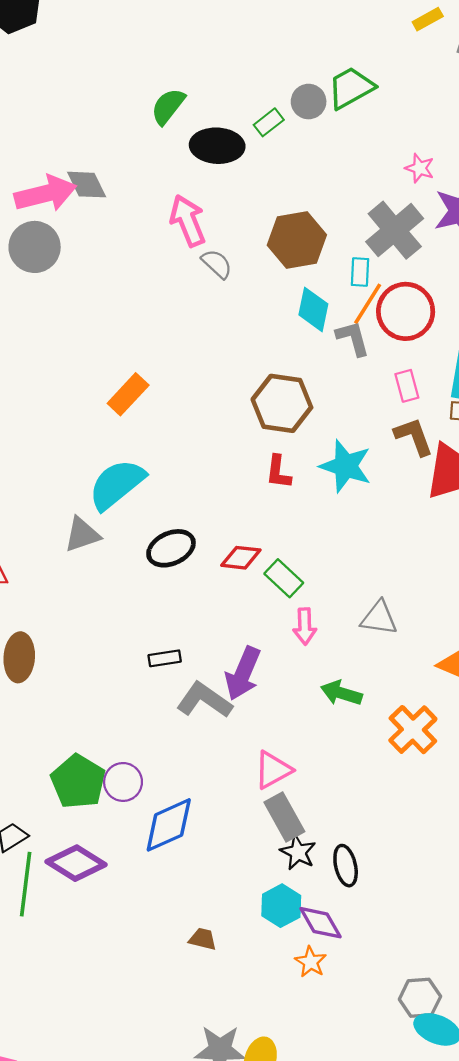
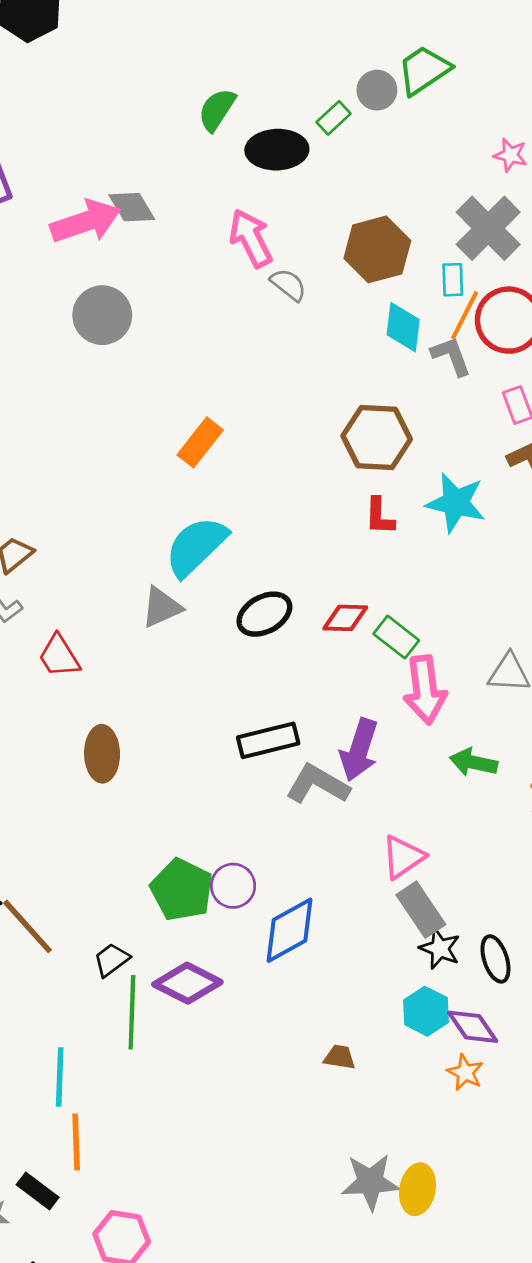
gray circle: (35, 247) -> (102, 315), moved
pink arrow: (305, 626) -> (425, 690), size x1.6
black rectangle: (165, 658) -> (268, 740), size x1.6

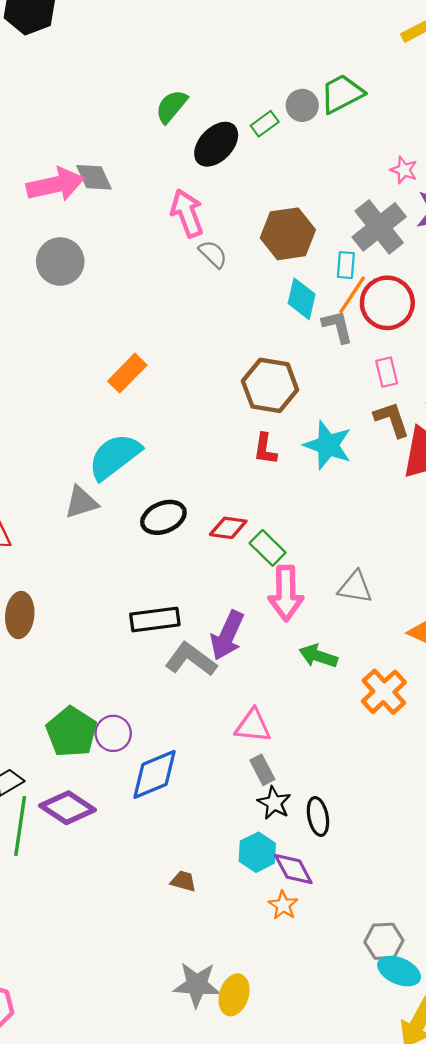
black ellipse: (277, 150) -> (216, 144), turned -51
pink triangle: (403, 857) -> (253, 726), turned 33
gray rectangle: (421, 910) -> (262, 770), size x0.7

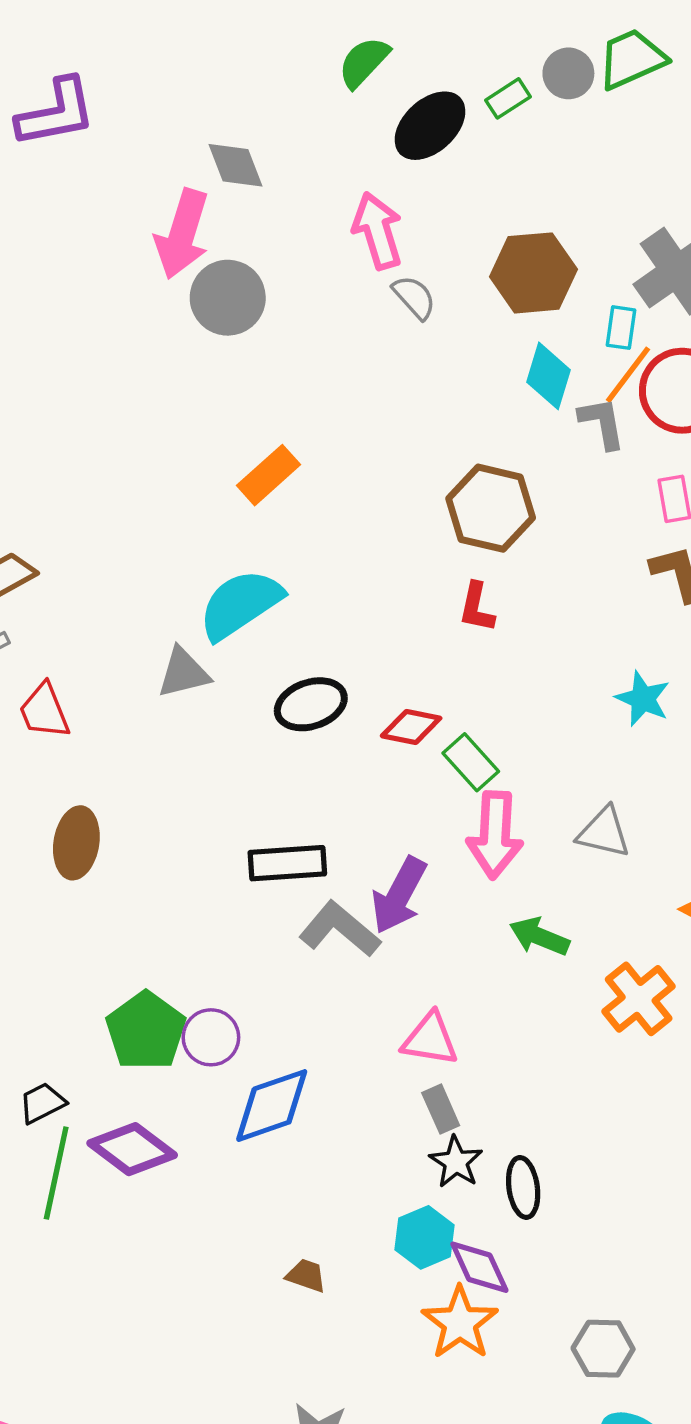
pink arrow: (55, 185) -> (182, 234), moved, turned 116
gray circle: (60, 262) -> (228, 298), moved
cyan star: (328, 445) -> (643, 699), moved, size x0.7
orange star: (283, 905) -> (460, 1323), size x1.6
gray hexagon: (384, 941) -> (603, 1349), moved

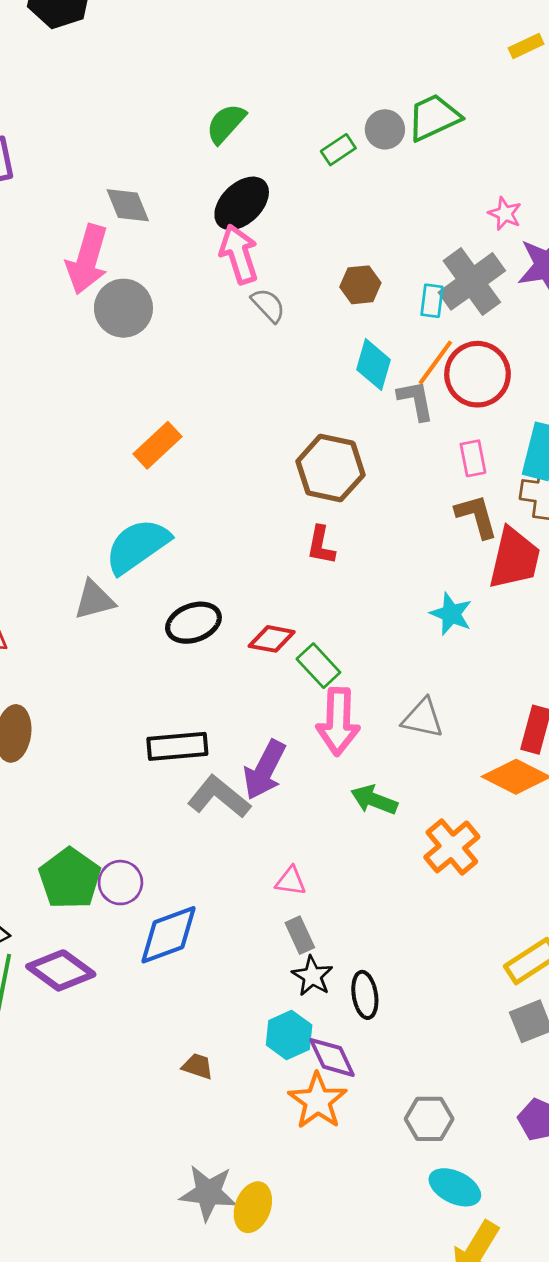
black ellipse: (430, 126) -> (242, 203), moved
brown hexagon: (533, 273) -> (360, 285), size x0.6
cyan rectangle: (621, 328) -> (432, 301), moved
pink triangle: (430, 1039) -> (291, 881), size x0.7

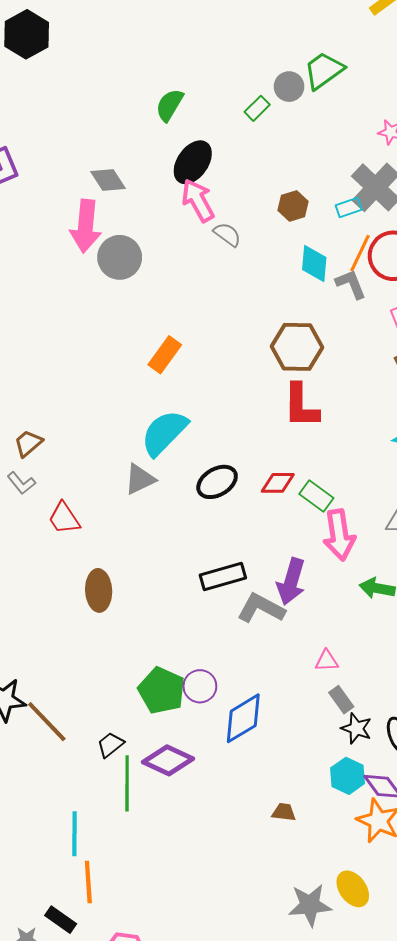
cyan rectangle: (432, 301) -> (349, 208), turned 75
red L-shape: (321, 545) -> (301, 406), size x1.6
yellow ellipse: (253, 1207) -> (353, 889), moved, turned -45

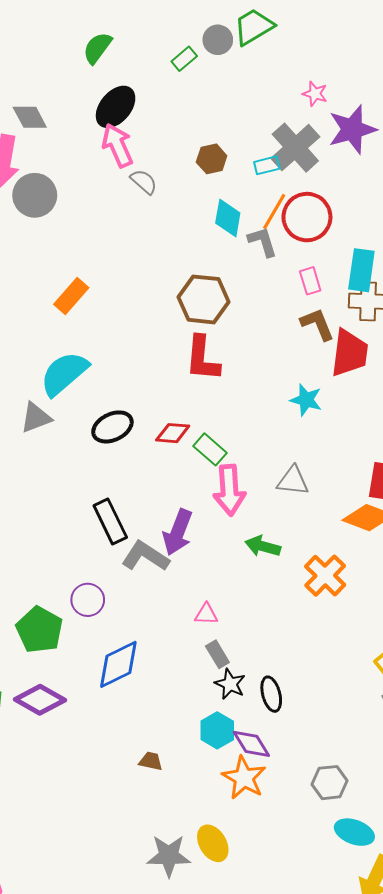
black rectangle: (223, 577) -> (110, 522), turned 75
purple circle: (200, 686) -> (88, 600), moved

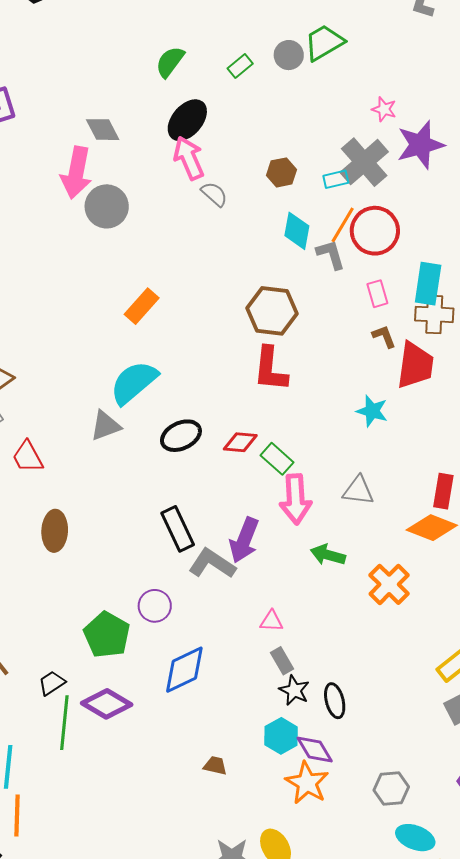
green rectangle: (184, 59) -> (240, 66), moved
brown L-shape: (317, 324) -> (384, 336), size x0.7

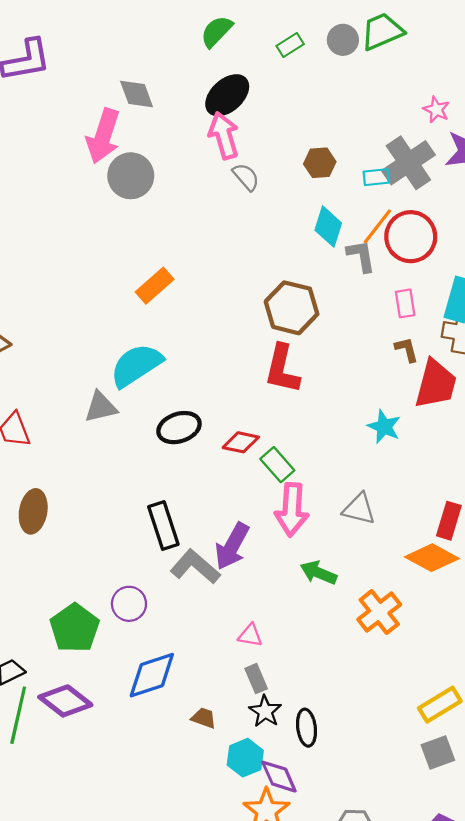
brown trapezoid: (215, 766) -> (204, 718), moved

